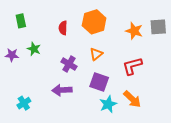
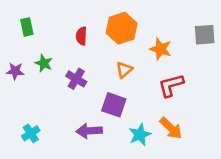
orange star: (134, 31) -> (161, 49), moved
purple cross: (69, 64) -> (76, 79), moved
purple square: (99, 82) -> (114, 105), moved
purple arrow: (62, 90) -> (89, 131), moved

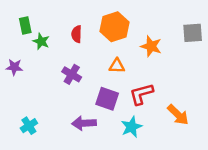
green star: (44, 63) -> (41, 41), moved
orange triangle: (124, 70) -> (117, 66), turned 42
red L-shape: (171, 85) -> (141, 94), moved
orange arrow: (171, 128) -> (178, 115), moved

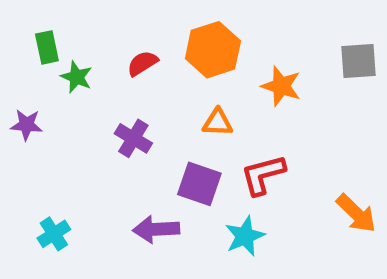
red semicircle: (77, 34) -> (142, 63), turned 56
orange arrow: (178, 115) -> (356, 213), moved

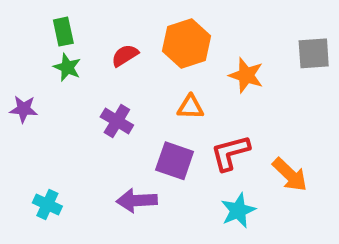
green rectangle: (47, 47) -> (63, 32), moved
orange arrow: (356, 213) -> (290, 175), moved
cyan cross: (54, 234) -> (47, 204), turned -32
cyan star: (245, 236) -> (238, 210), moved

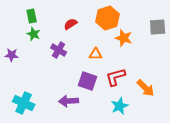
orange hexagon: (187, 43) -> (108, 18), moved
red semicircle: (125, 55) -> (71, 24), moved
purple cross: (117, 121) -> (59, 50), moved
cyan cross: (47, 204) -> (24, 103), size x1.5

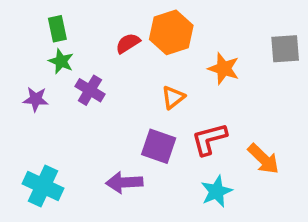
orange hexagon: (108, 18) -> (171, 32), moved
purple cross: (59, 50) -> (90, 90), moved
orange triangle: (96, 54) -> (173, 97), turned -40
purple star: (12, 55) -> (36, 99), moved

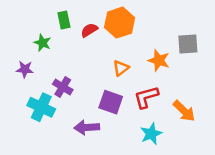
green rectangle: (57, 29) -> (64, 20), moved
gray square: (285, 49) -> (188, 44), moved
orange star: (224, 69) -> (159, 60), moved
purple cross: (90, 90) -> (63, 87), moved
cyan cross: (43, 186) -> (41, 107), moved

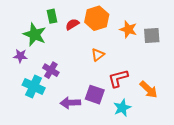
green star: (42, 43) -> (35, 34), size x1.6
orange star: (159, 60) -> (128, 29), moved
purple square: (111, 102) -> (95, 95), moved

